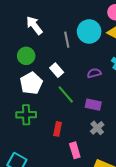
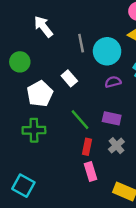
cyan circle: (89, 31) -> (107, 51), moved
green circle: (26, 56) -> (20, 62), moved
green line: (66, 94) -> (80, 120), moved
red rectangle: (58, 129) -> (87, 147), moved

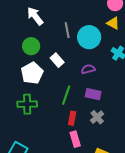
green circle: (20, 62) -> (31, 46), moved
purple semicircle: (113, 82) -> (88, 69), moved
green line: (80, 120) -> (66, 95), turned 60

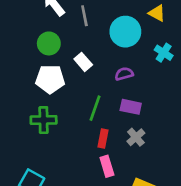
gray line: (67, 30) -> (84, 16), moved
white pentagon: (32, 73) -> (50, 79), turned 30

